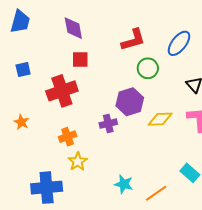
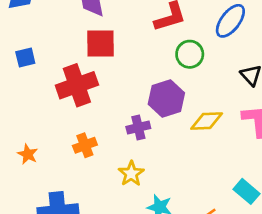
red square: (80, 59) -> (101, 44), size x1.4
orange star: (21, 122) -> (28, 154), moved
yellow star: (78, 162) -> (131, 174), moved

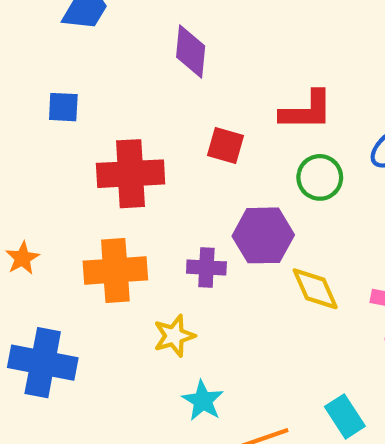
red square: (101, 44) -> (226, 145), moved, size x0.7
yellow diamond: (207, 121) -> (315, 289), turned 52
orange cross: (85, 145) -> (115, 271), size x1.6

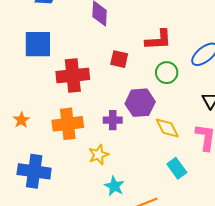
blue square: (63, 107) -> (38, 44), size x1.8
cyan rectangle: (345, 416) -> (177, 168), moved

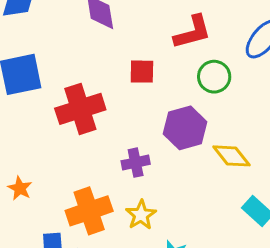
purple cross: (113, 120) -> (136, 163), moved
orange cross: (68, 124) -> (89, 211), moved

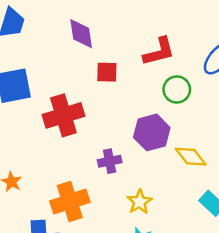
red square: (142, 72) -> (107, 72), moved
yellow star: (141, 215) -> (140, 202), moved

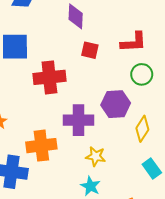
yellow diamond: (191, 157) -> (142, 129), turned 60
purple cross: (110, 161) -> (78, 120), size x1.6
yellow star: (140, 202) -> (96, 156), turned 30

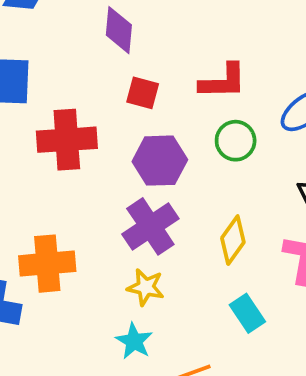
purple hexagon: (116, 104) -> (160, 161), moved
purple cross: (78, 120) -> (150, 226), moved, turned -36

